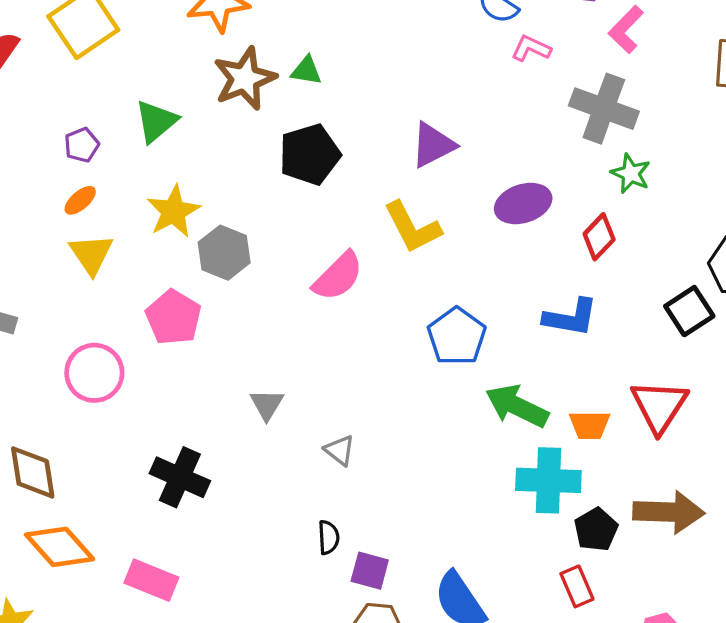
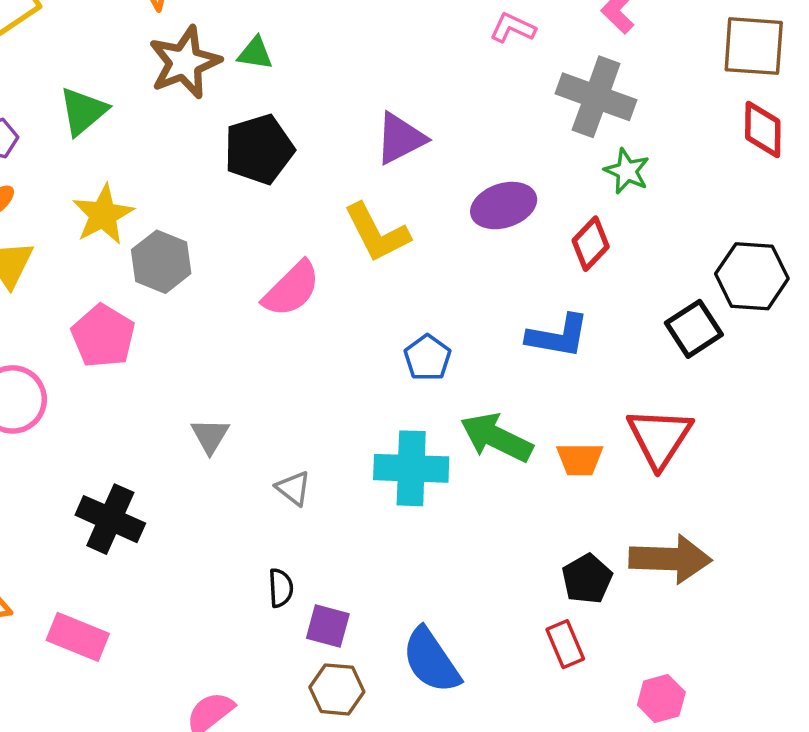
blue pentagon: (457, 336) -> (427, 358), size x0.7
cyan cross: (548, 480) -> (411, 468), moved

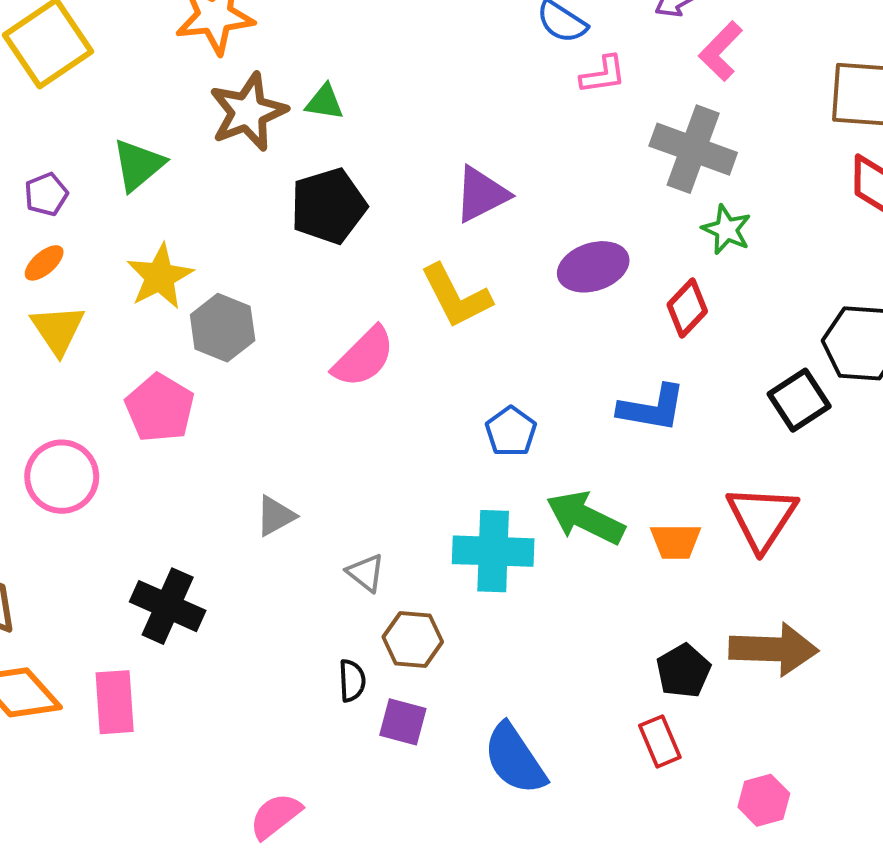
pink L-shape: (513, 28) -> (603, 75), turned 147
gray triangle: (210, 436) -> (275, 516), turned 30
pink rectangle: (78, 637) -> (115, 702), moved, turned 64
brown hexagon: (337, 689) -> (413, 639), moved

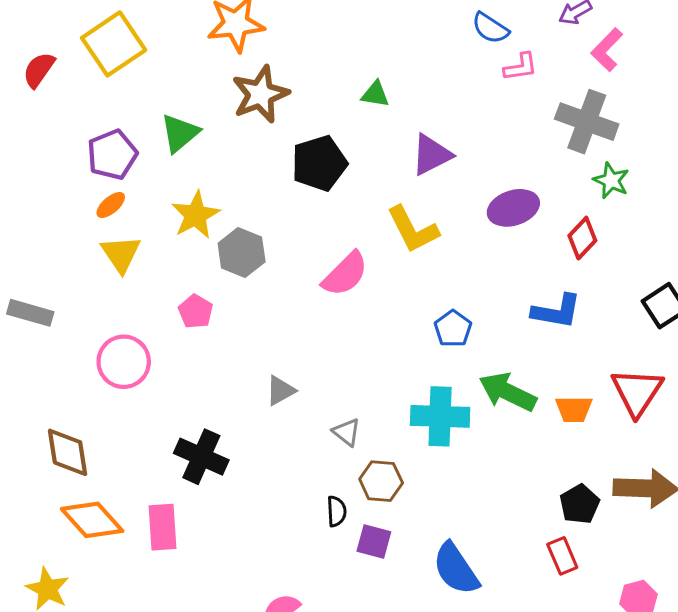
green triangle: (325, 102) -> (375, 94), moved
purple pentagon: (46, 194) -> (112, 155), size x1.6
pink pentagon: (160, 408) -> (196, 311), size x0.7

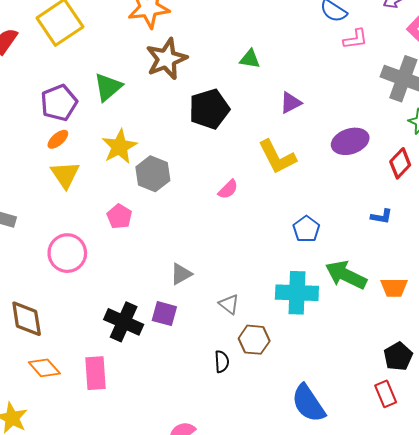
purple triangle: (431, 155) -> (291, 103), size x0.7
pink semicircle: (345, 274) -> (228, 189), size x0.6
blue L-shape: (557, 311) -> (381, 217), size x0.6
orange diamond: (92, 520) -> (44, 368), size x0.7
purple square: (374, 541) -> (164, 314), moved

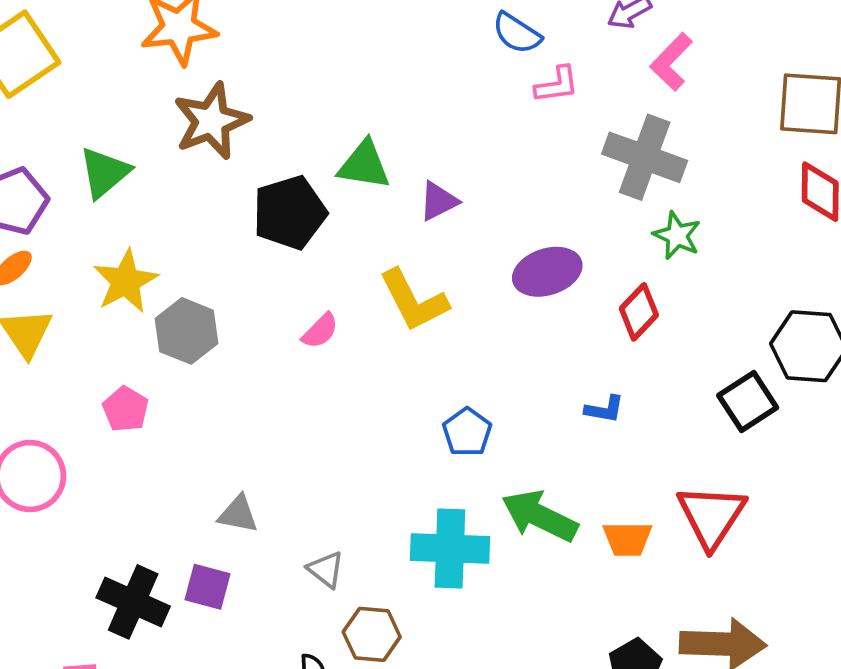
green triangle: (250, 59) -> (364, 165), moved, size x1.4
pink semicircle: (228, 189) -> (320, 331), moved
gray triangle: (181, 274) -> (238, 514), turned 40

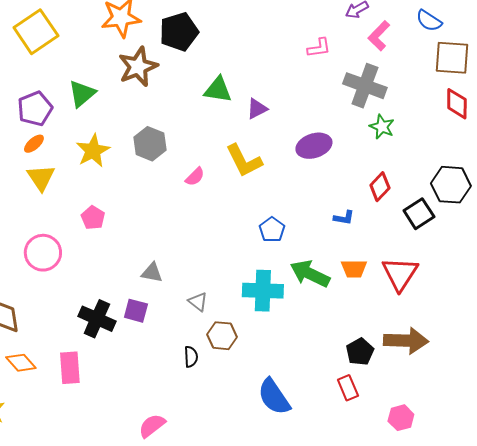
blue semicircle: (517, 33) -> (429, 21), moved
black pentagon: (290, 213) -> (179, 32), moved
red diamond: (639, 312) -> (380, 187), moved
gray hexagon: (187, 331) -> (150, 144), moved
orange trapezoid: (627, 539) -> (354, 269), moved

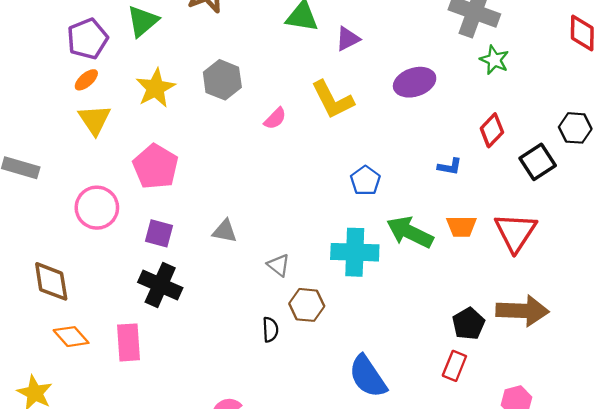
black hexagon: (451, 185) -> (575, 128), size x0.7
pink pentagon: (93, 218) -> (155, 167), size x1.6
purple square: (136, 311) -> (159, 233), moved
red rectangle: (348, 388) -> (454, 366), turned 45

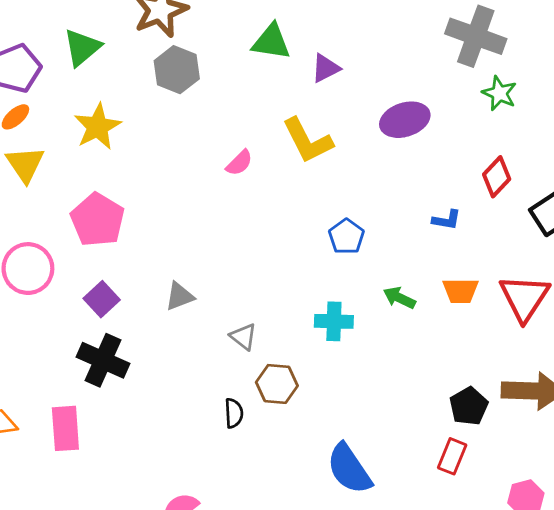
gray hexagon: (222, 80) -> (177, 70), moved
gray triangle: (225, 231) -> (180, 296), turned -32
green arrow: (410, 232) -> (399, 298), size x0.6
purple square: (159, 233) -> (102, 299), turned 32
cyan cross: (355, 252) -> (334, 321), size x0.7

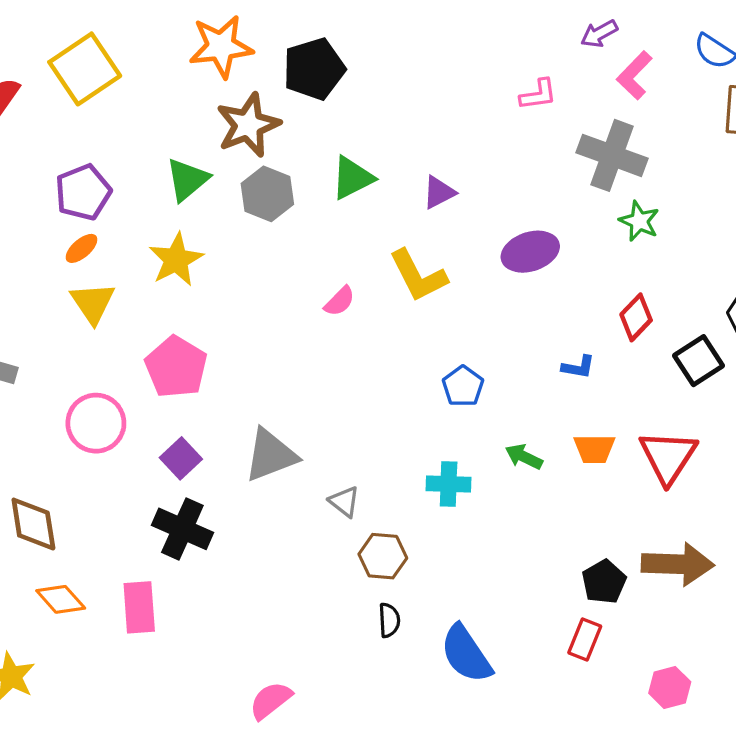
green triangle: (271, 42) -> (352, 178), moved, turned -36
green triangle: (82, 47) -> (187, 179), moved
gray triangle: (180, 296) -> (271, 455), size x1.6
black semicircle: (234, 413) -> (389, 620), moved

